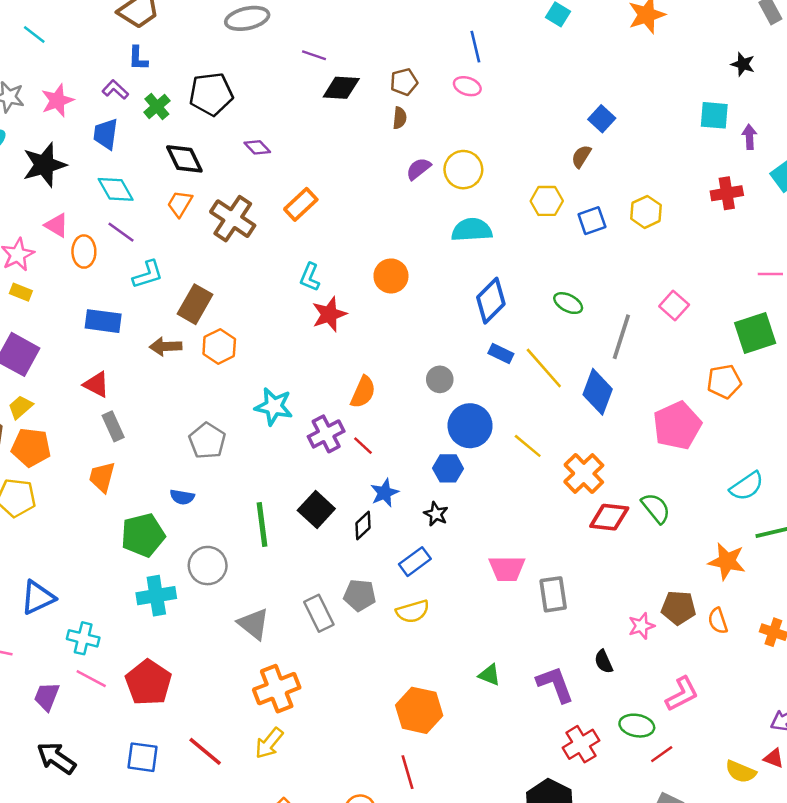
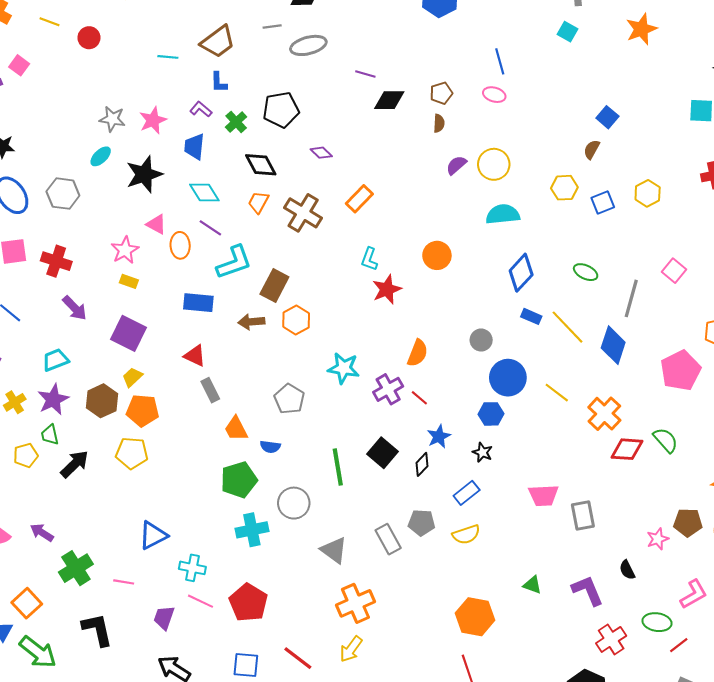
cyan line: (34, 35) -> (168, 57), moved, turned -30
cyan L-shape: (148, 275) -> (234, 262), size x1.4
orange trapezoid: (102, 477) -> (236, 429), moved, turned -40

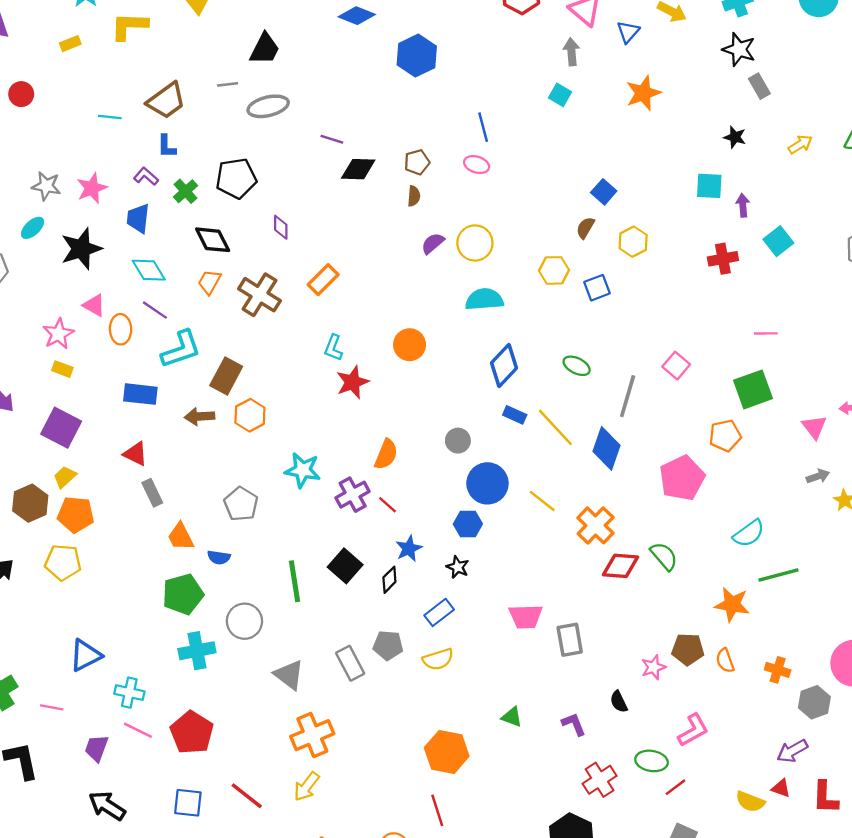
purple diamond: (321, 153) -> (281, 227), turned 45
yellow hexagon: (648, 193) -> (633, 242), moved
purple L-shape: (588, 590) -> (574, 724), size x0.7

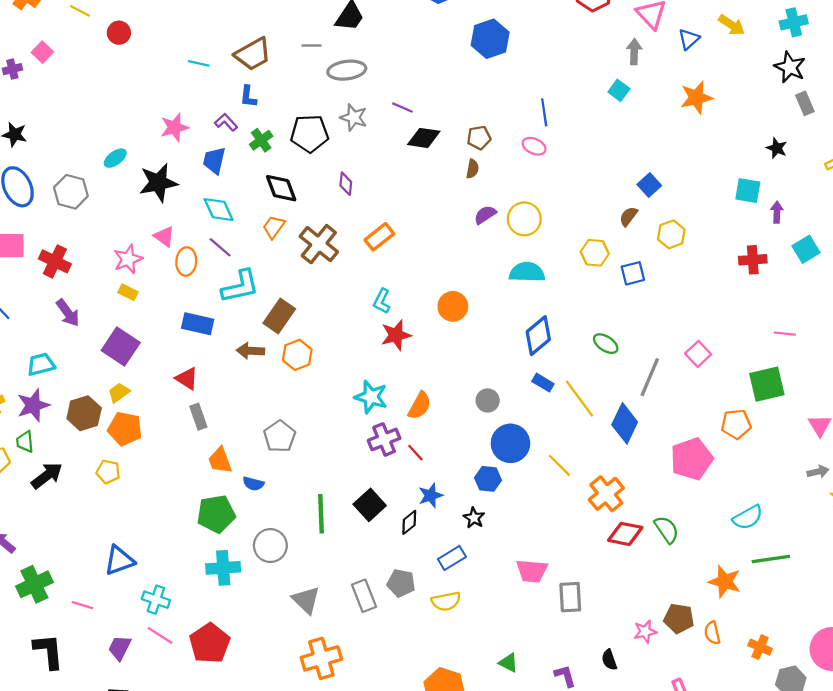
gray star: (46, 186) -> (354, 117), moved
cyan star: (303, 470) -> (371, 397), moved
yellow pentagon: (63, 562) -> (108, 472), size x0.7

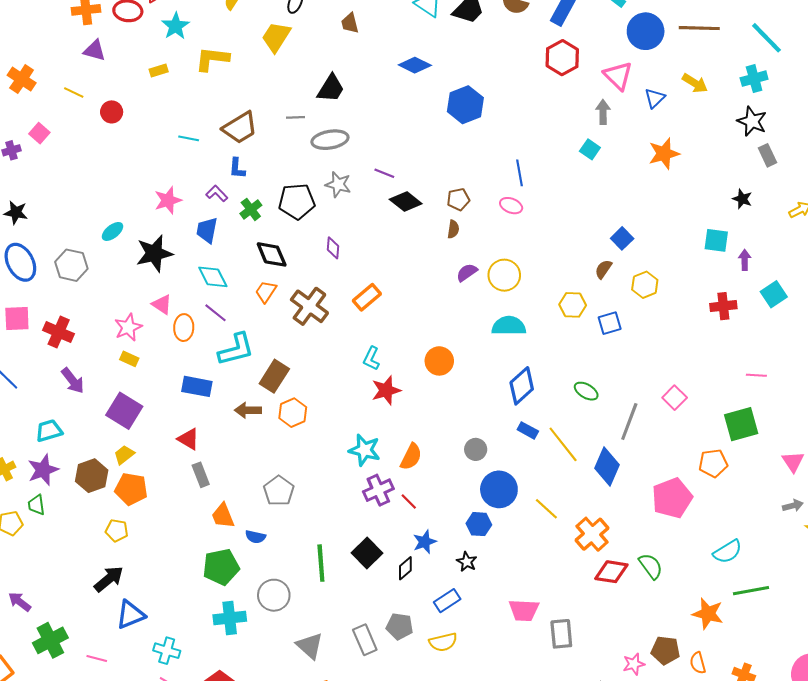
black diamond: (424, 138) -> (406, 202), turned 32
black arrow: (47, 476) -> (109, 579), moved

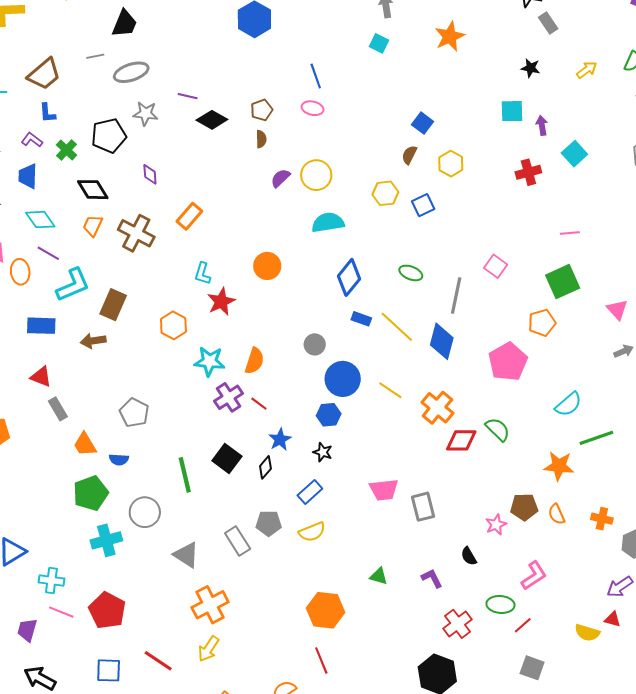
orange hexagon: (293, 413) -> (173, 325), moved

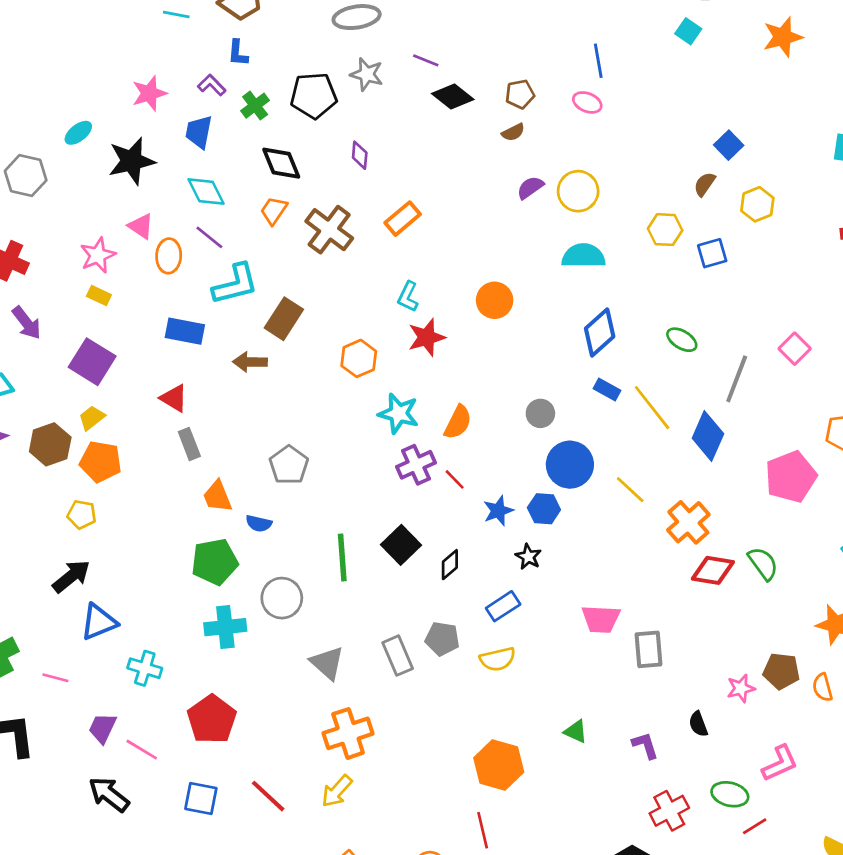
brown semicircle: (261, 139) -> (513, 132), turned 54
blue star: (280, 440) -> (498, 511), moved
pink line: (61, 612) -> (142, 750), moved

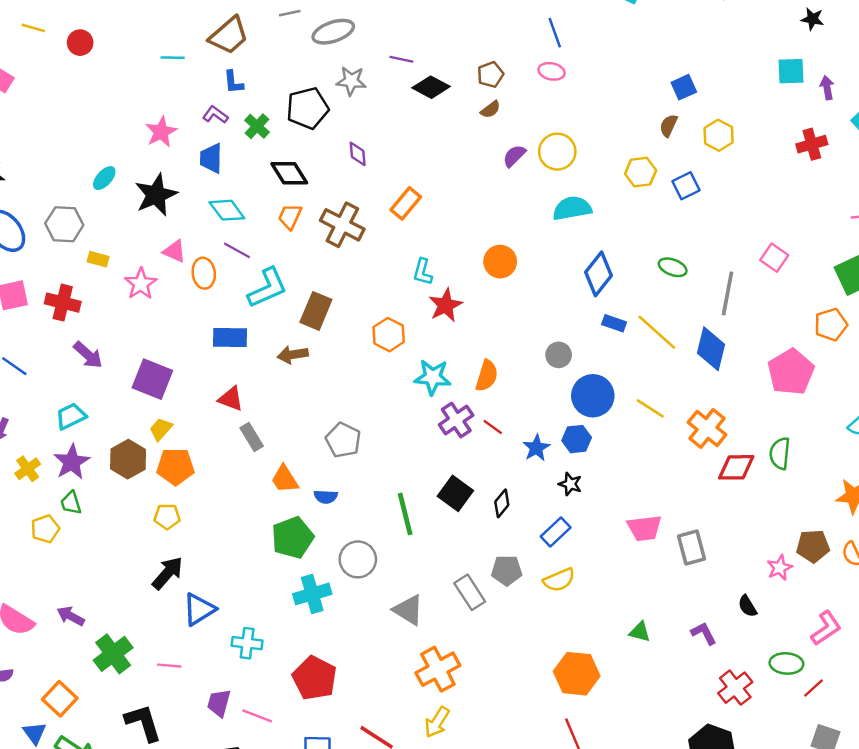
blue square: (729, 145) -> (684, 87), turned 30
yellow rectangle: (99, 296) -> (98, 259), moved
green semicircle: (763, 564) -> (780, 453), turned -128

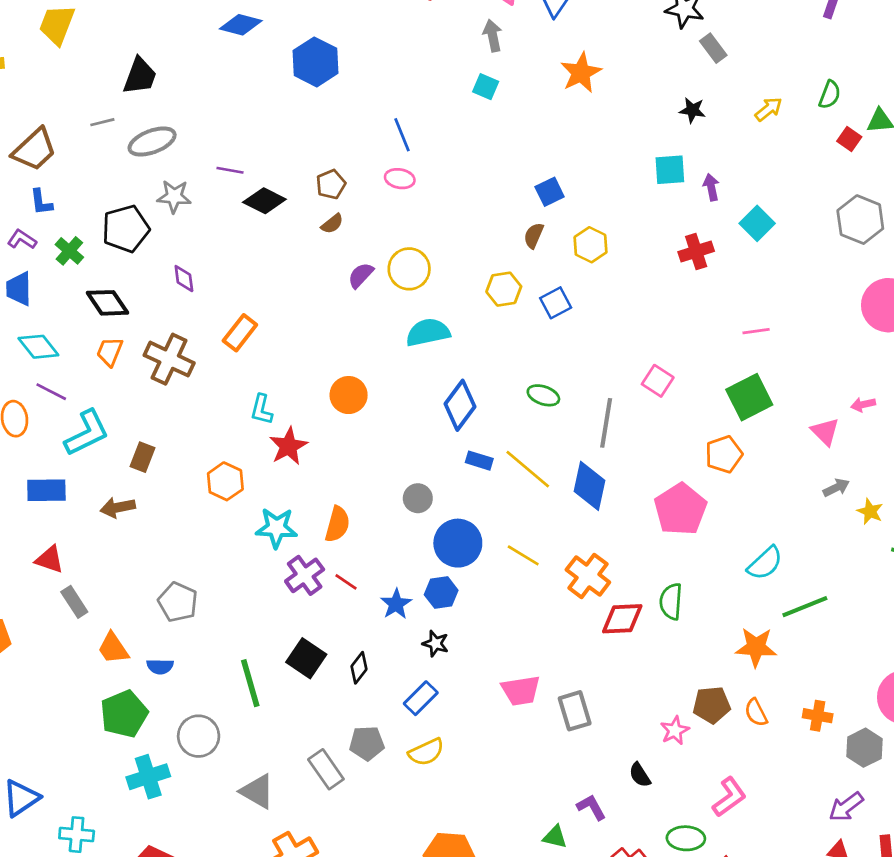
brown rectangle: (316, 311) -> (142, 457), size x0.7
green triangle: (640, 632) -> (555, 837), moved

